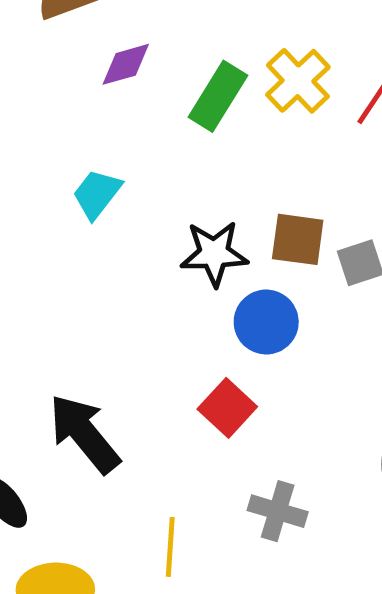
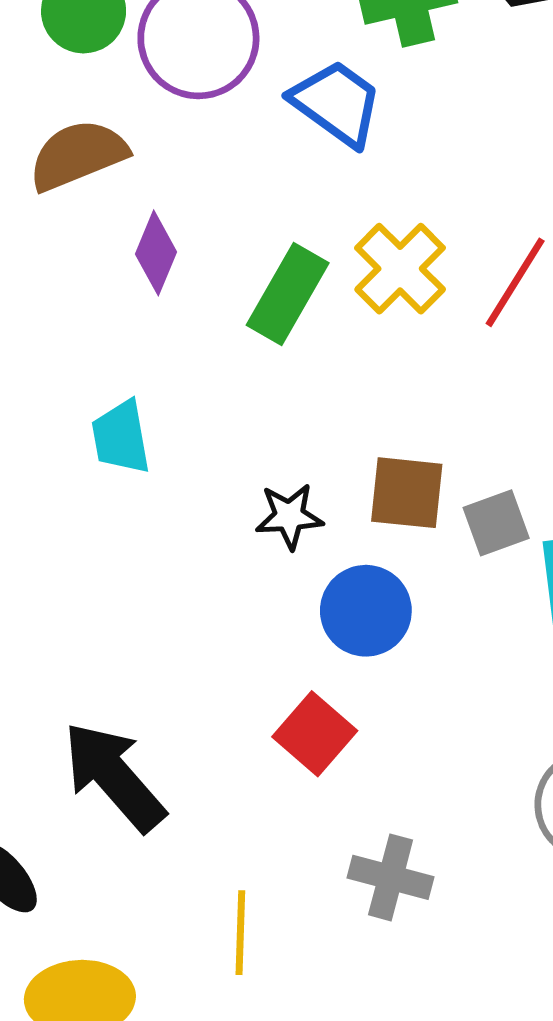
purple diamond: (126, 64) -> (156, 253), turned -50
cyan trapezoid: (97, 194) -> (121, 437), turned -46
black star: (214, 253) -> (289, 516), size x0.7

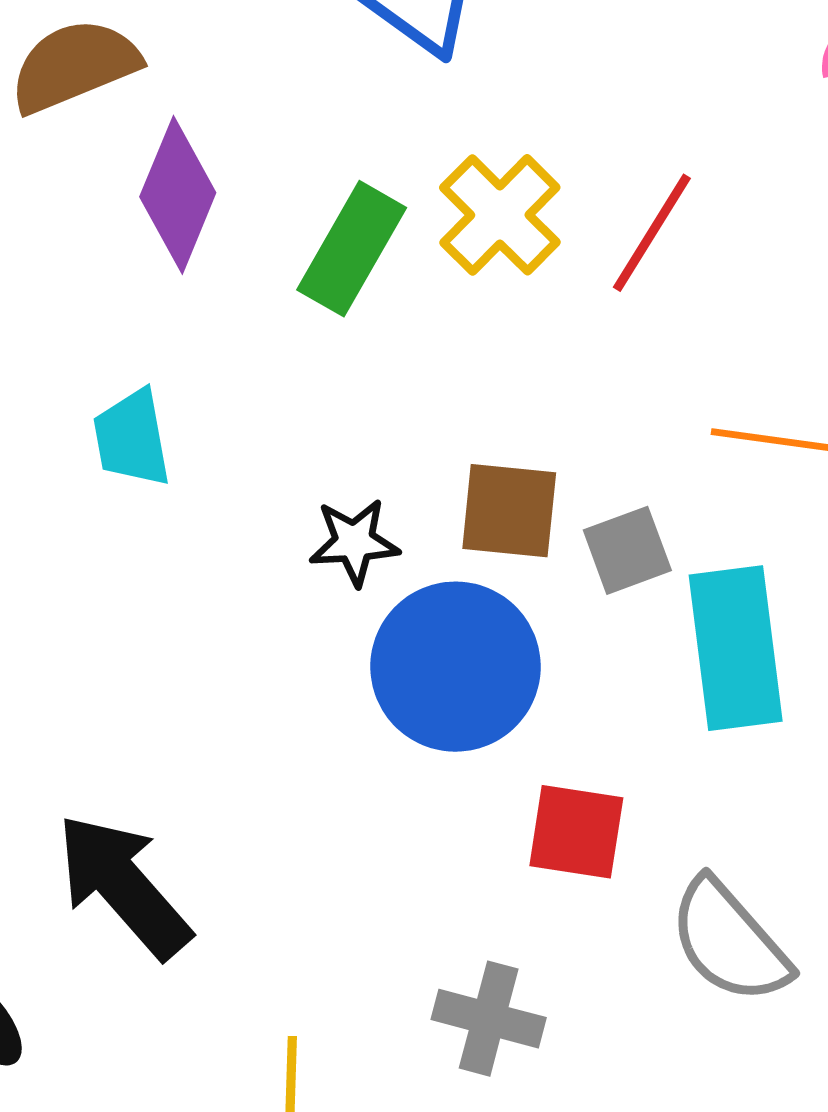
purple diamond: (156, 253) -> (178, 195), size x1.4
blue circle: (366, 611) -> (456, 667), size x1.4
red square: (315, 734) -> (576, 832), moved, turned -32

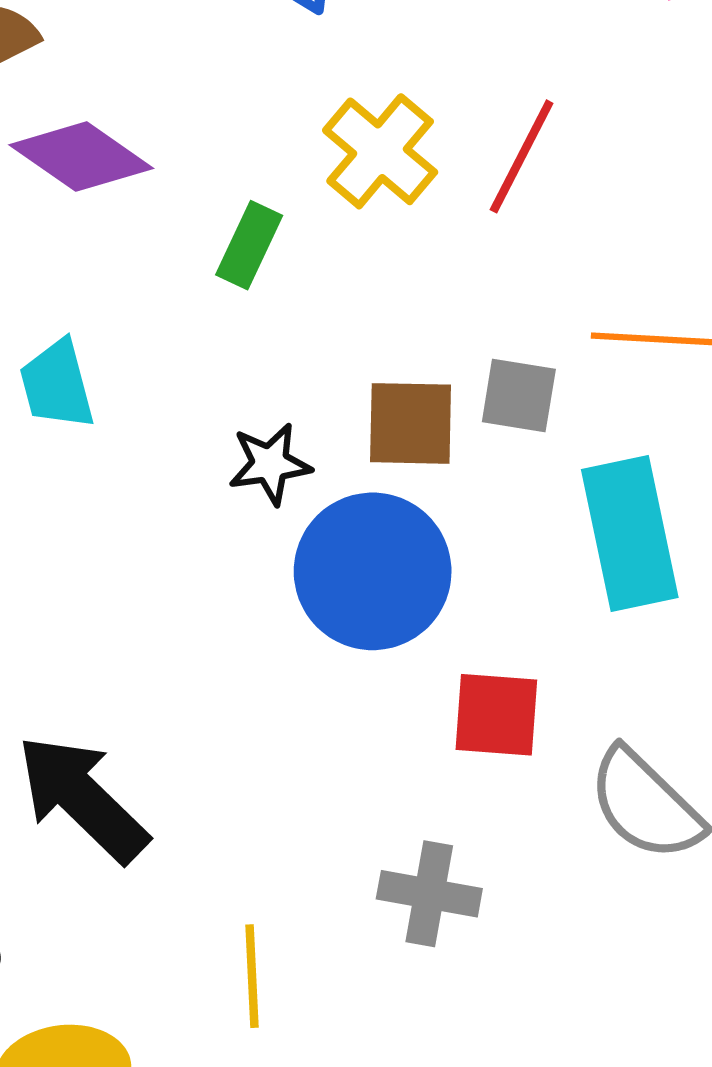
purple diamond: (178, 195) -> (81, 157), turned -73
green rectangle: (352, 249) -> (249, 245), moved, size x0.7
gray square: (627, 550) -> (519, 395), moved, turned 34

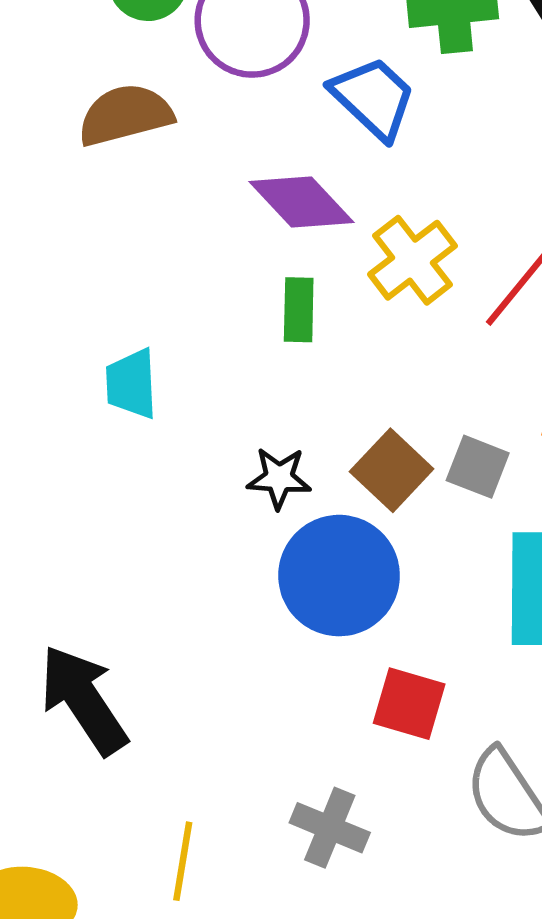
purple diamond: (81, 157) -> (302, 202), moved
green rectangle: (249, 245) -> (299, 310), turned -36
brown square: (411, 423) -> (392, 470), turned 30

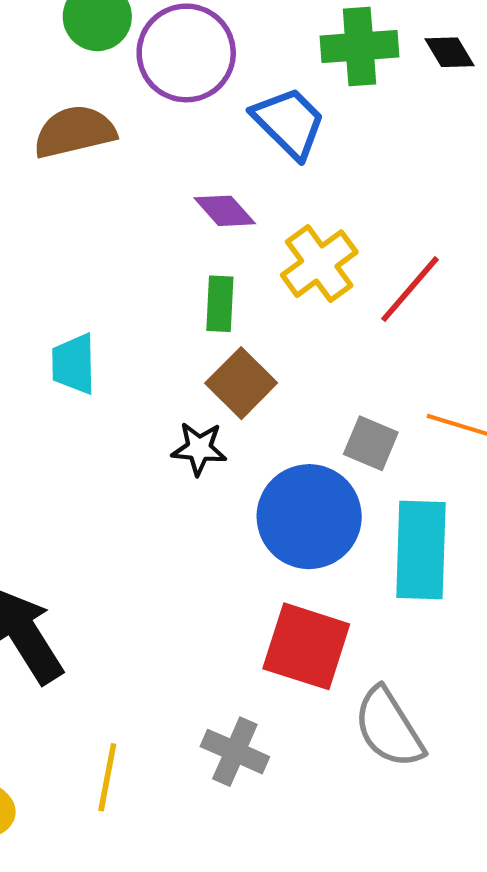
purple diamond: (302, 202) -> (225, 211), size x0.7
brown square: (392, 470) -> (241, 383), moved
blue circle: (339, 576) -> (309, 517), moved
red square: (409, 704) -> (306, 646), size x1.4

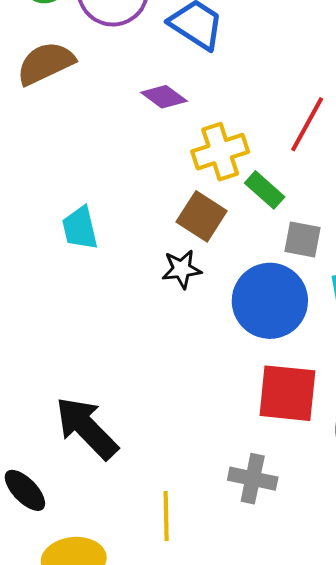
yellow cross: (319, 264) -> (220, 152), moved, turned 30
green rectangle: (220, 304) -> (265, 190), moved, turned -39

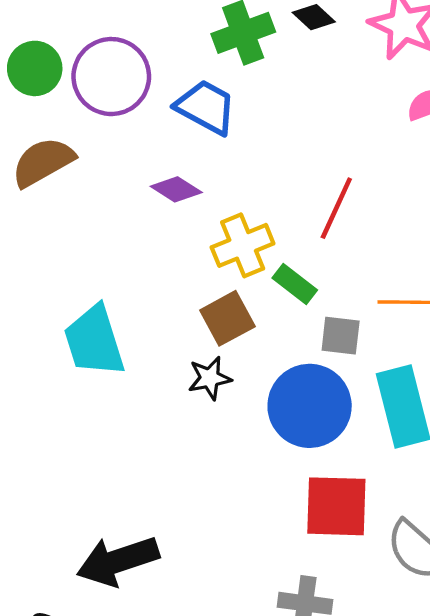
brown square: (202, 216) -> (227, 318), turned 33
cyan trapezoid: (80, 228) -> (94, 341), size x1.5
black arrow: (87, 428) -> (118, 561), turned -60

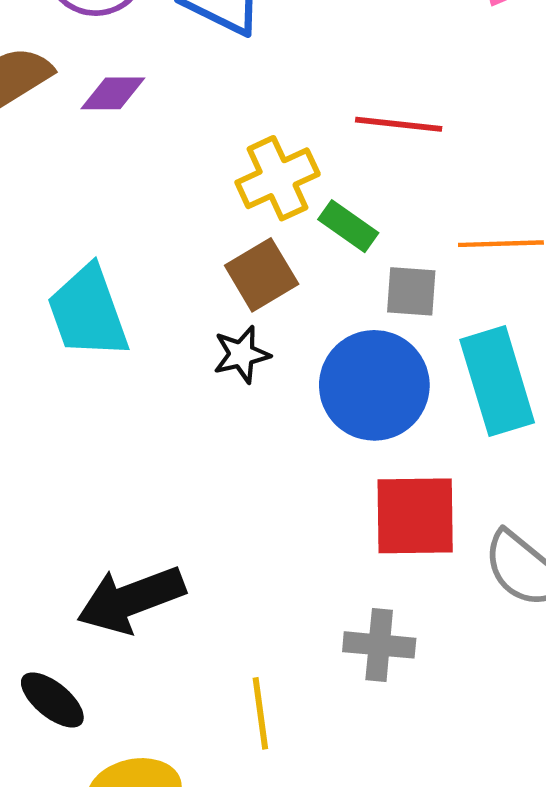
purple diamond: (176, 189) -> (113, 93), moved, turned -30
red line: (336, 208) -> (399, 124), turned 74

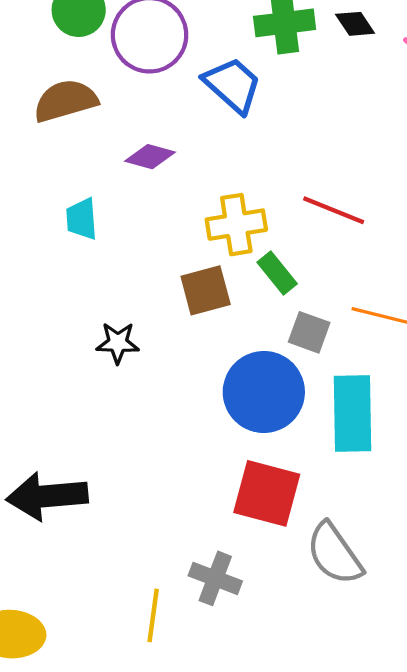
purple diamond: (113, 93) -> (150, 157), moved
cyan trapezoid: (88, 312) -> (82, 219), moved, size x0.6
black star: (242, 354) -> (118, 343), moved
yellow line: (260, 713) -> (153, 615), moved

